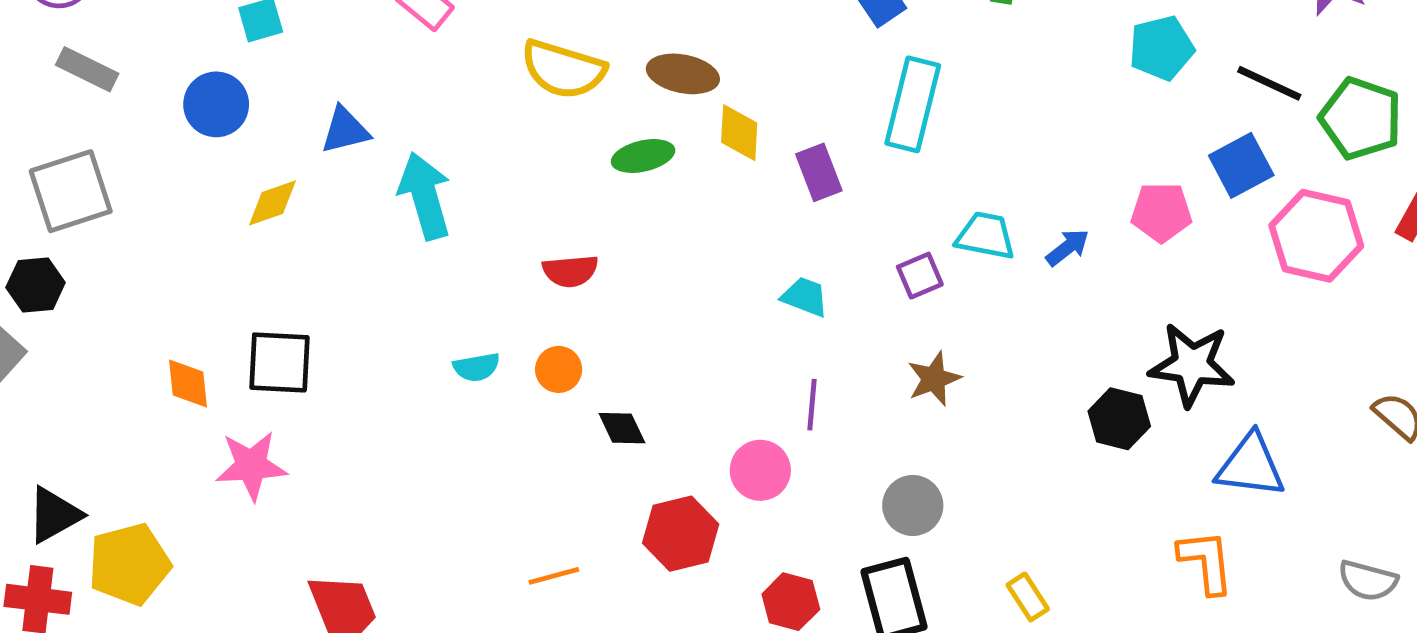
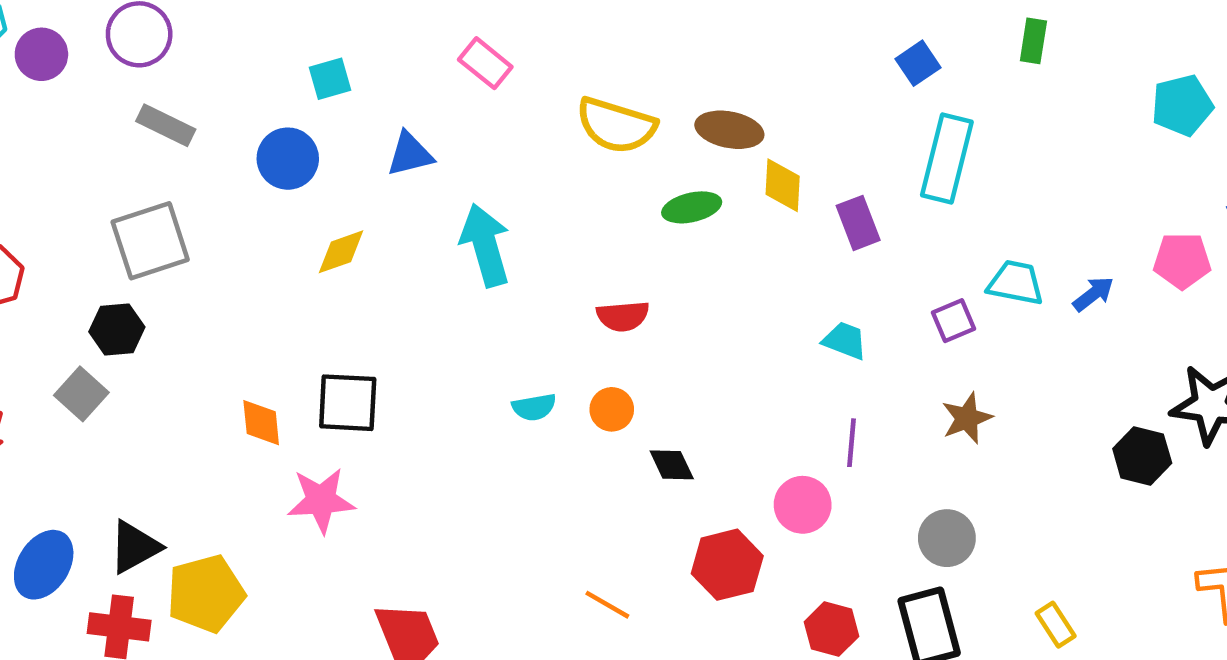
blue triangle: (345, 130) -> (410, 154), moved
orange line: (554, 576) -> (607, 605), turned 45

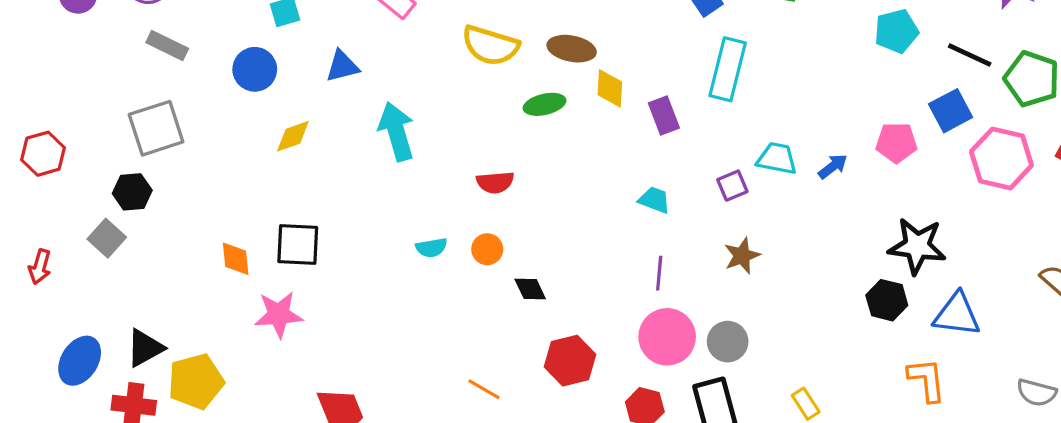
black hexagon: (1142, 456) -> (887, 300), moved
pink circle: (803, 505) -> (667, 337), moved, size x1.4

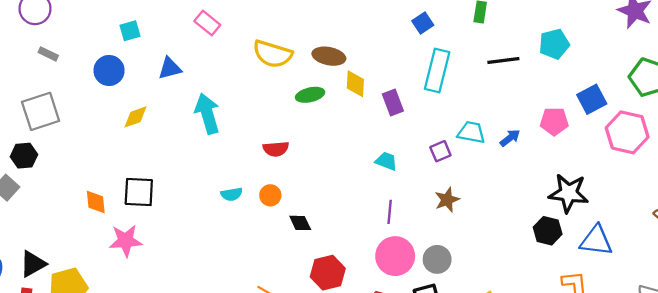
gray rectangle: (167, 45) -> (48, 54), size x0.7
black line: (970, 55) -> (503, 61), moved, turned -32

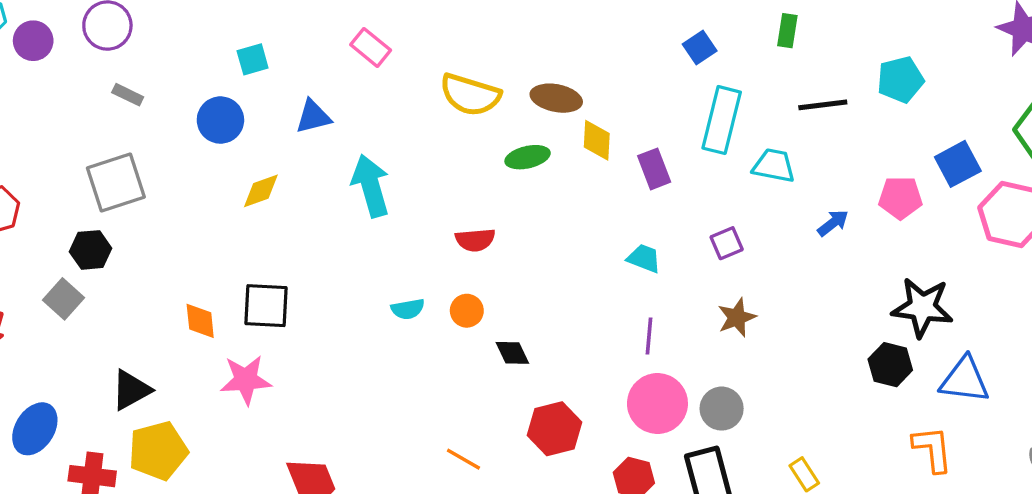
cyan trapezoid: (471, 132) -> (774, 166), moved
black triangle: (33, 264) -> (131, 390), moved

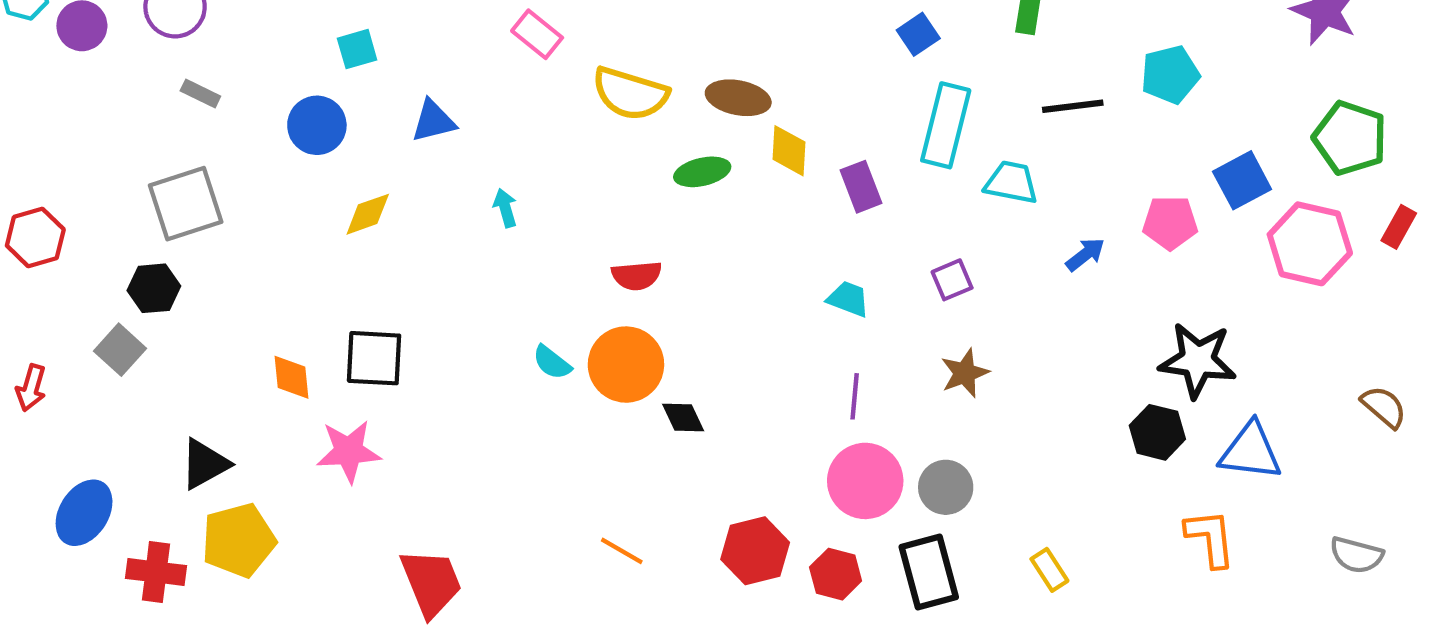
pink rectangle: (371, 47) -> (537, 34), moved
cyan arrow: (371, 186) -> (505, 208), size x0.5
cyan semicircle: (408, 309) -> (552, 362), turned 48
orange circle: (467, 311) -> (626, 365), size x1.8
red hexagon: (555, 429) -> (755, 551), moved

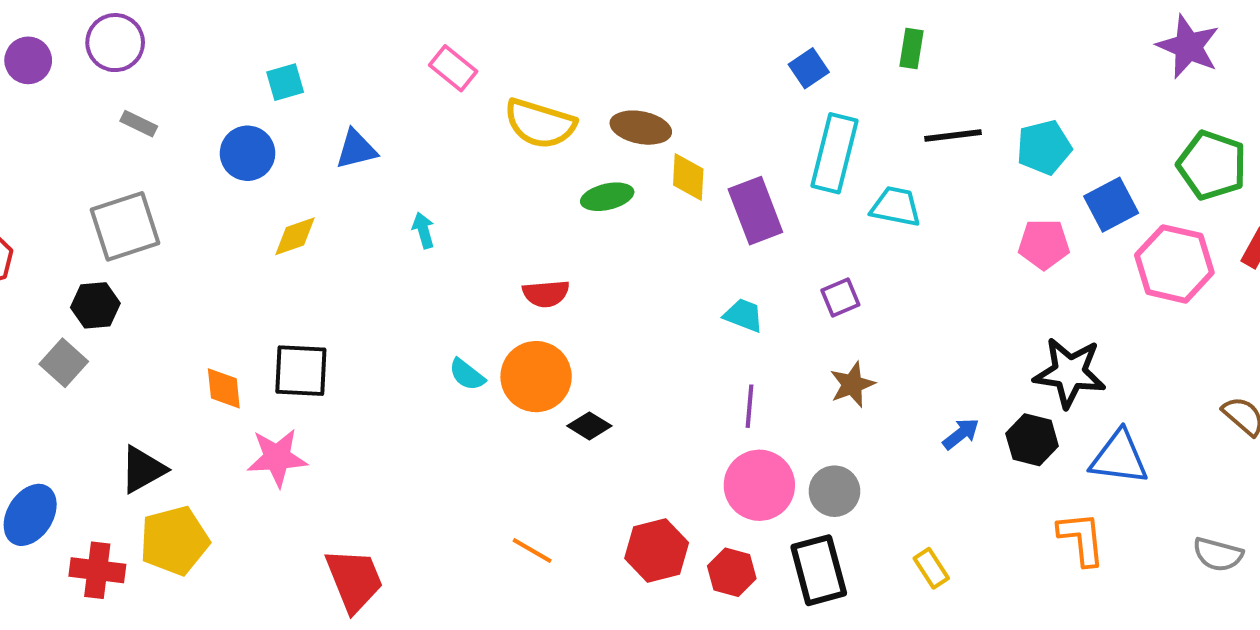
cyan pentagon: (1170, 74) -> (1044, 147), moved
purple rectangle: (861, 187) -> (755, 211), size x1.4
blue arrow: (1085, 254) -> (961, 434), moved
black diamond: (683, 417) -> (589, 426), turned -33

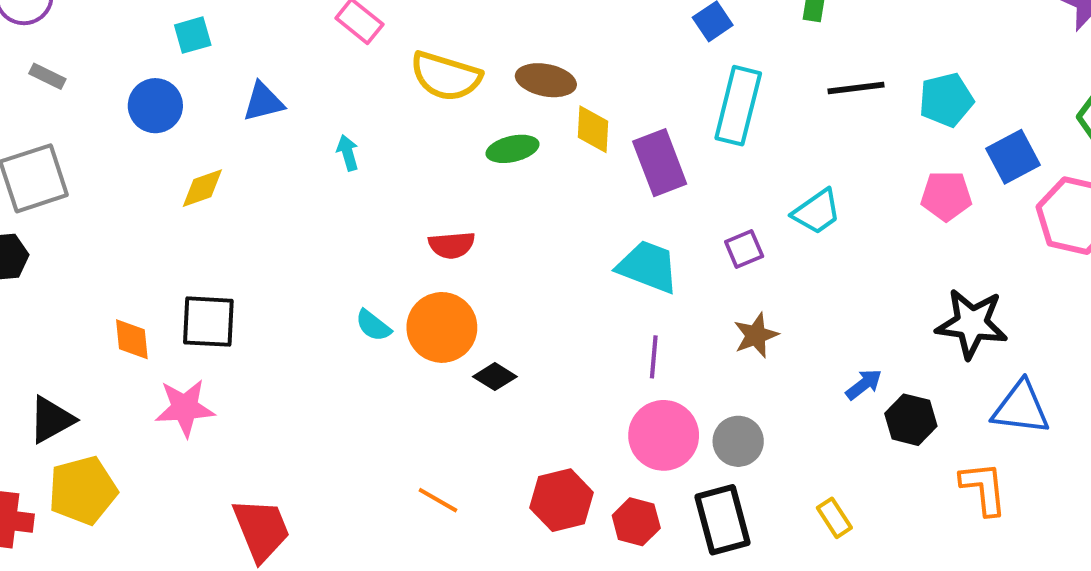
cyan trapezoid: (896, 207) -> (817, 212), moved, turned 134
cyan arrow: (423, 230) -> (348, 153), moved
cyan trapezoid: (744, 315) -> (648, 267), size x1.6
black hexagon: (1032, 440) -> (911, 420), moved

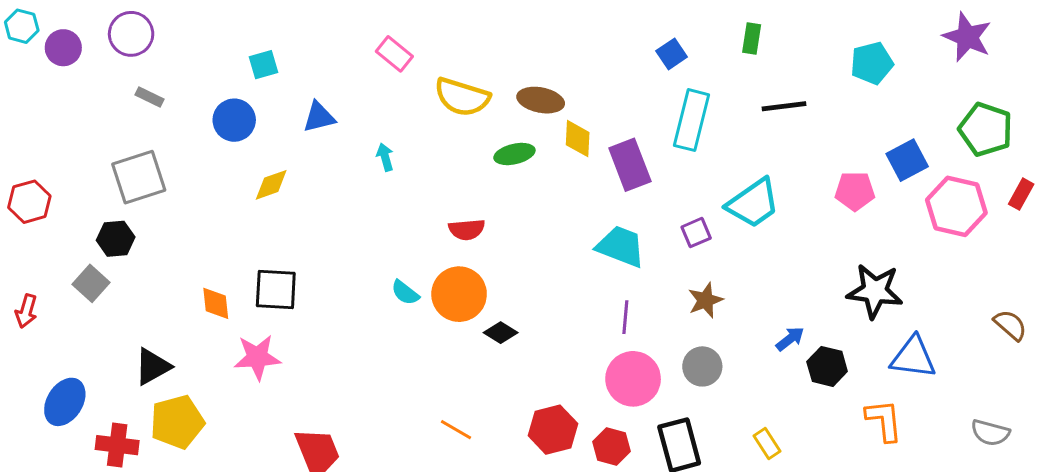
cyan pentagon: (946, 100) -> (872, 63), moved
cyan trapezoid: (817, 212) -> (753, 203), size x1.4
gray circle: (738, 441) -> (702, 366), moved

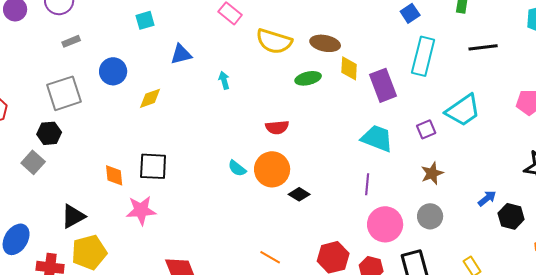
gray rectangle: (150, 97) -> (71, 41), turned -48
blue circle: (234, 120) -> (113, 71), moved
purple line: (625, 317) -> (367, 184), moved

